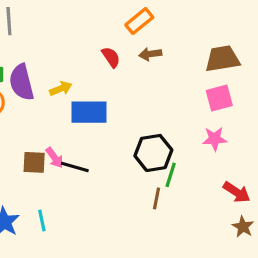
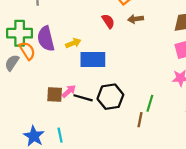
black hexagon: (153, 153) -> (110, 97), moved
pink arrow: (54, 158) -> (69, 91), turned -96

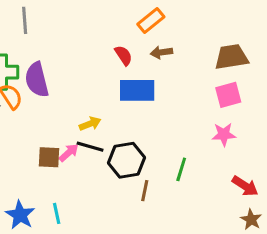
yellow arrow: (73, 43) -> (90, 124), moved
blue rectangle: (93, 59) -> (137, 90), moved
black line: (83, 98) -> (90, 147), moved
brown line: (140, 120) -> (145, 191), moved

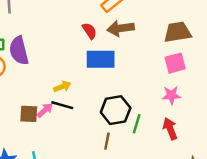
brown arrow: (161, 52) -> (121, 28), size x1.5
black hexagon: (127, 160) -> (116, 110), moved
red arrow: (245, 186) -> (170, 129), moved, turned -145

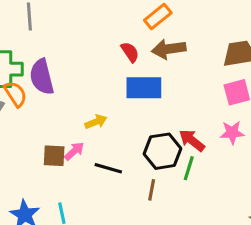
black line: (62, 105) -> (108, 168), moved
red arrow: (170, 129) -> (192, 140), moved, turned -30

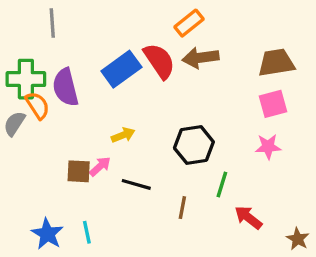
red semicircle: (130, 52) -> (159, 61), size x1.6
blue rectangle: (144, 88) -> (121, 69), moved, turned -36
red arrow: (192, 140) -> (248, 217), moved
black hexagon: (162, 151) -> (194, 145), moved

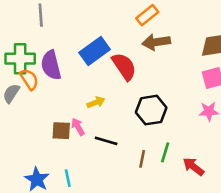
red semicircle: (159, 61) -> (124, 66), moved
pink arrow: (100, 166) -> (78, 127), turned -78
green line: (222, 184) -> (165, 152), moved

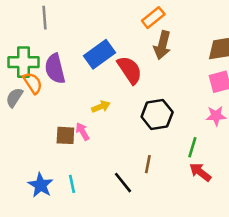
brown arrow: (156, 42) -> (162, 45), turned -68
black line: (106, 141) -> (123, 183), moved, turned 35
green line: (165, 152) -> (192, 147), moved

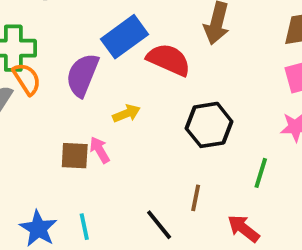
purple semicircle: (55, 69) -> (82, 75), moved, turned 36
red semicircle: (130, 70) -> (169, 60), turned -32
red arrow: (200, 172) -> (244, 229), moved

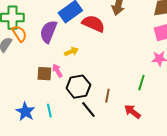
black hexagon: (209, 125) -> (78, 87), moved

